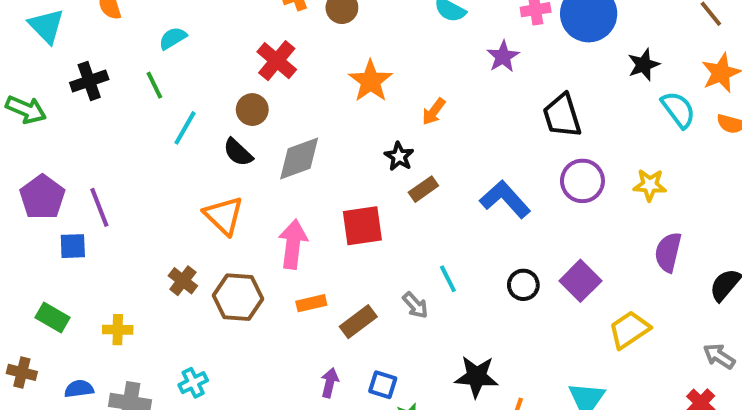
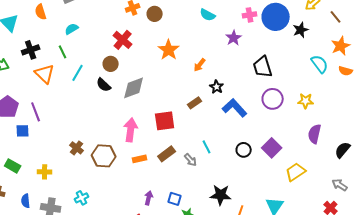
black star: (644, 65) -> (301, 30), moved
black star: (399, 156) -> (217, 87), moved
orange triangle: (224, 216) -> (45, 74), moved
brown rectangle: (358, 322) -> (167, 154), moved
blue semicircle: (79, 389) -> (26, 201), turned -88

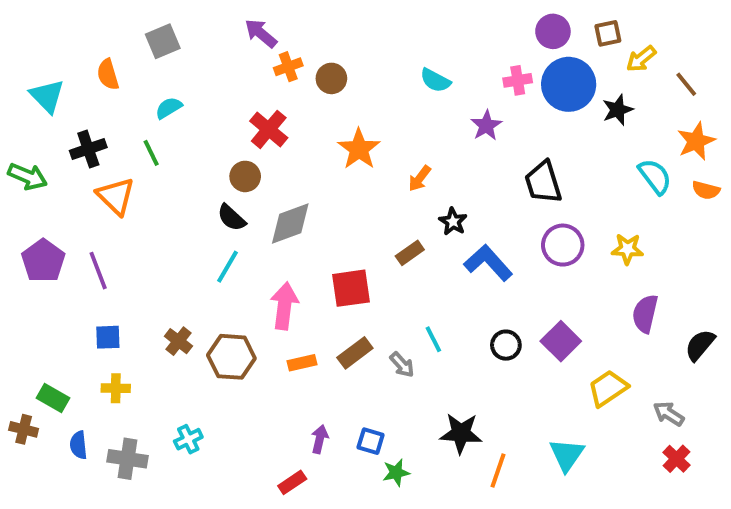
cyan line: (78, 73) -> (228, 267), moved
blue square: (23, 131) -> (108, 337), moved
green rectangle: (13, 166) -> (53, 398), moved
gray arrow: (340, 185) -> (669, 414), moved

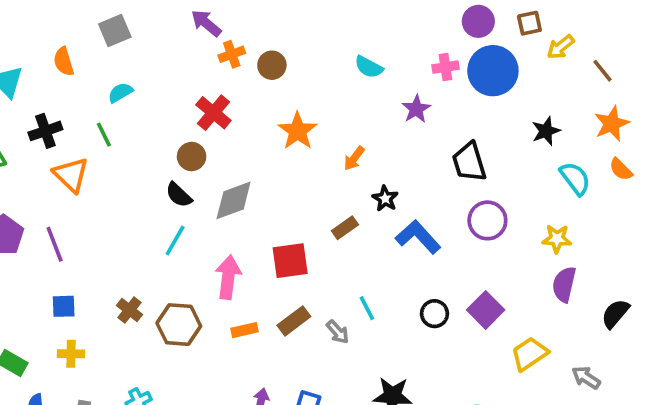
black star: (618, 110) -> (546, 131), moved
cyan semicircle: (655, 176) -> (575, 178), moved
orange semicircle: (706, 190) -> (621, 169), turned 30
yellow star: (627, 249) -> (557, 239), moved

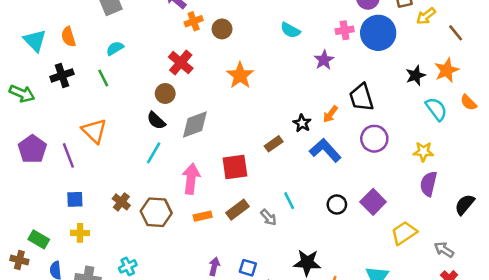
orange semicircle: (64, 62) -> (68, 37), moved
orange star: (612, 124) -> (447, 70), moved
orange arrow: (354, 158) -> (330, 114), moved
orange triangle: (71, 175) -> (94, 131), moved

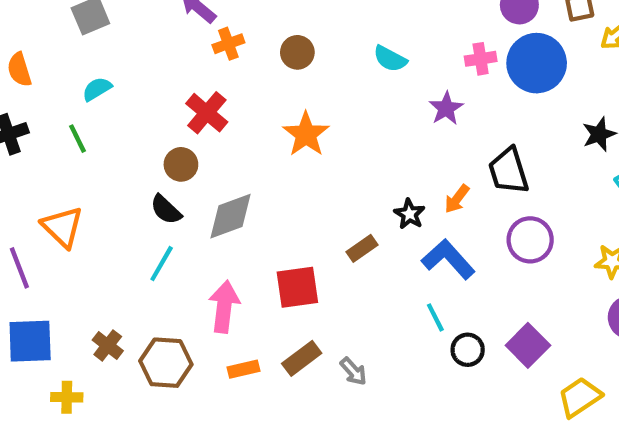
brown circle: (222, 29) -> (297, 52), moved
blue square: (75, 199) -> (30, 341), size x1.6
cyan line: (289, 201) -> (435, 317), moved
yellow cross: (80, 233) -> (67, 397), moved

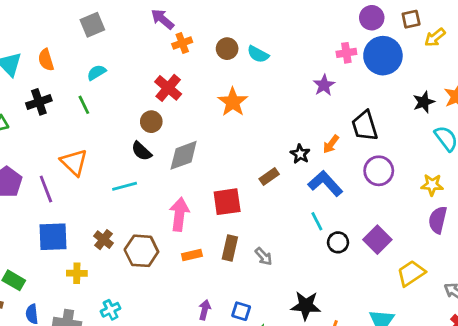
cyan semicircle: (390, 59) -> (258, 54), moved
cyan line: (162, 264) -> (125, 186), moved, turned 45
brown rectangle: (302, 358) -> (230, 248), turned -40

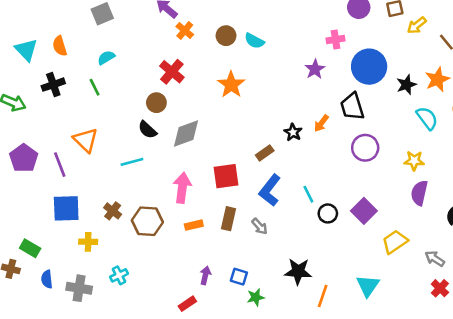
orange cross: (182, 43) -> (185, 30), turned -30
blue circle: (383, 56) -> (369, 67), moved
blue L-shape: (325, 183) -> (270, 190), moved, turned -100

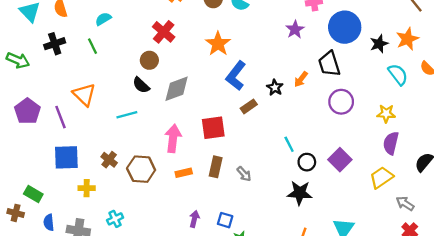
blue L-shape: (270, 190) -> (236, 76), moved
yellow trapezoid: (395, 242) -> (381, 177), moved
black star: (298, 271) -> (300, 193), moved

